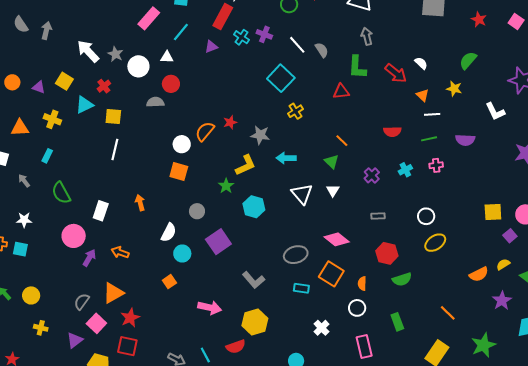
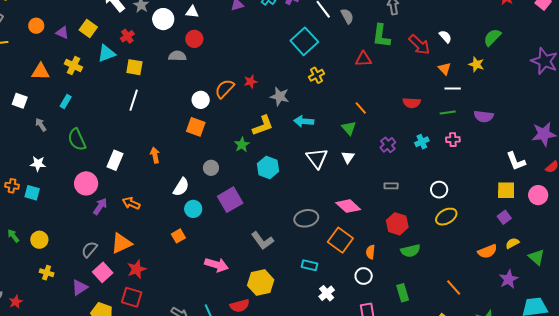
white L-shape: (495, 112) -> (516, 161), moved
purple square: (510, 236) -> (504, 217), moved
cyan rectangle: (301, 288) -> (310, 265), moved

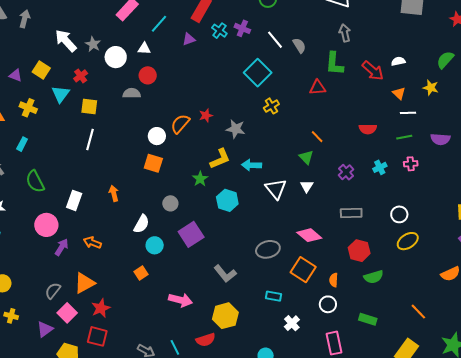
white semicircle: (445, 37) -> (398, 61), turned -56
cyan triangle: (106, 53) -> (61, 94), turned -30
cyan arrow: (304, 121) -> (252, 165), moved
gray rectangle: (391, 186) -> (351, 213), size x1.5
green rectangle: (403, 293) -> (368, 319), turned -54

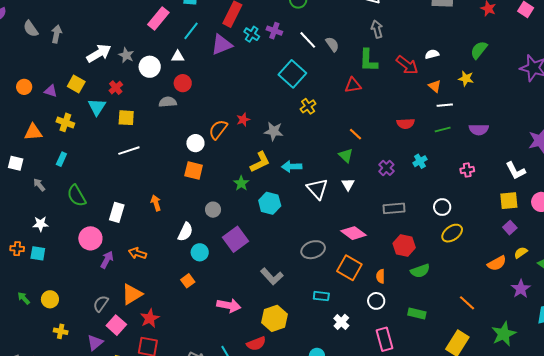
purple triangle: (189, 39) -> (222, 45), size x1.6
white arrow: (66, 41) -> (99, 53), turned 105
white line: (90, 140) -> (129, 151), turned 60
pink cross: (411, 164) -> (467, 170), moved

